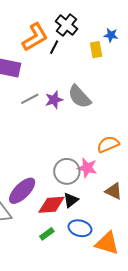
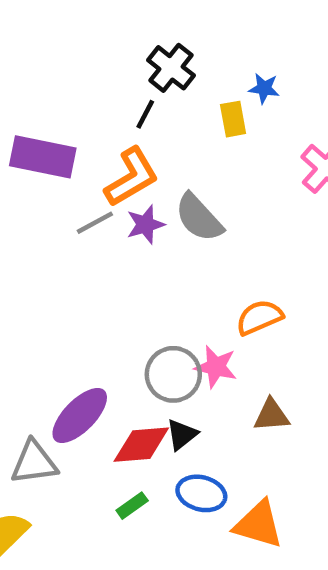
orange L-shape: (35, 37) -> (132, 177), moved
brown triangle: (114, 191) -> (271, 415), turned -30

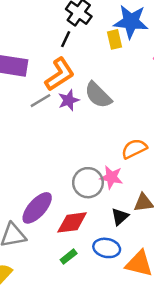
blue star: (264, 88) -> (131, 22), size x2.0
black triangle: (182, 435) -> (120, 217), moved

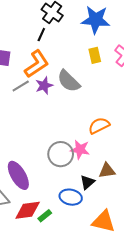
yellow rectangle: (114, 39) -> (95, 55), moved
purple ellipse: (37, 208) -> (18, 175), turned -72
red diamond: (72, 222) -> (28, 210), moved
blue ellipse: (107, 248) -> (71, 197), moved

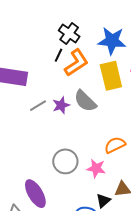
yellow rectangle: (95, 55) -> (111, 76), size x1.8
orange L-shape: (37, 64) -> (76, 63), moved
gray circle: (61, 154) -> (65, 161), moved

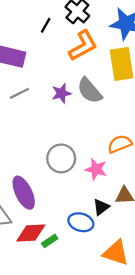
black line: (58, 55) -> (46, 25), moved
gray line: (38, 106) -> (20, 93), moved

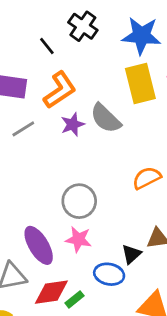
black line: (46, 25) -> (47, 46), turned -63
orange L-shape: (83, 46) -> (60, 90), moved
pink star: (96, 169) -> (78, 239), moved

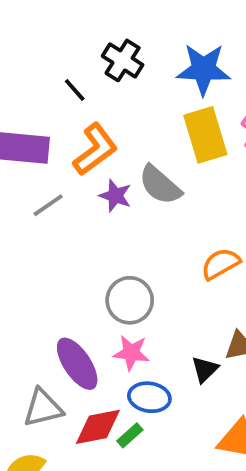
purple star: (73, 124) -> (115, 196), turned -30
blue ellipse: (109, 274) -> (149, 397), moved

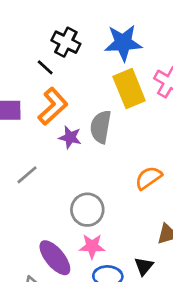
black line: (75, 90) -> (45, 67), moved
gray semicircle: (160, 185) -> (101, 127), turned 64
gray line: (48, 205) -> (27, 175), moved
black triangle: (205, 369) -> (144, 266), moved

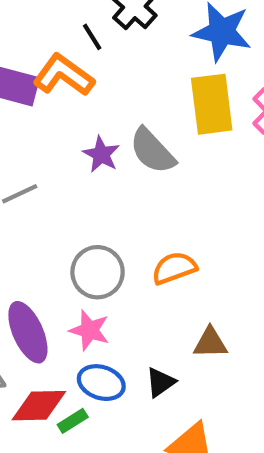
orange L-shape: (53, 106) -> (64, 75), moved, turned -117
gray semicircle: (101, 127) -> (152, 151), turned -68
orange semicircle: (148, 178) -> (174, 268), moved

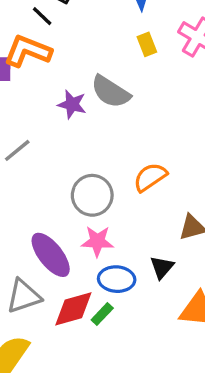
yellow rectangle: (212, 104) -> (147, 44), size x0.5

